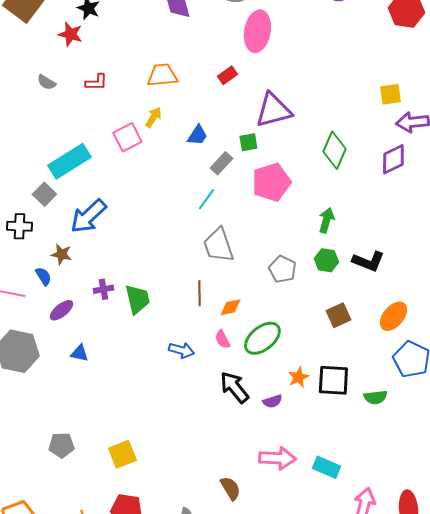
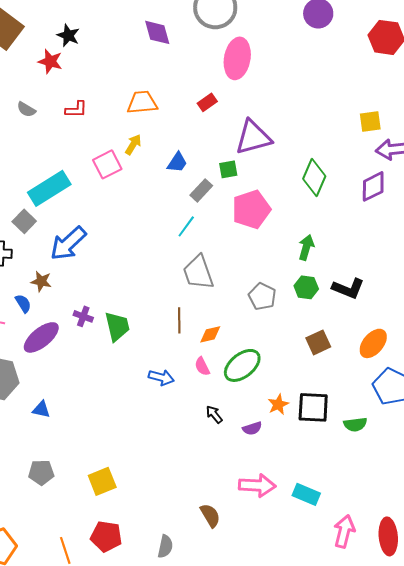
purple cross: (103, 289) -> (83, 316), turned 30
purple ellipse: (61, 310) -> (41, 337), size x1.5
blue triangle: (79, 353) -> (41, 409), moved
black arrow: (234, 387) -> (214, 414), size x0.6

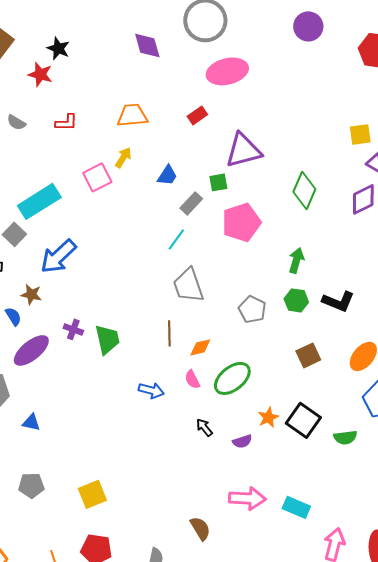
pink ellipse: (237, 58) -> (227, 71), turned 66
black square: (313, 407) -> (303, 420), turned 32

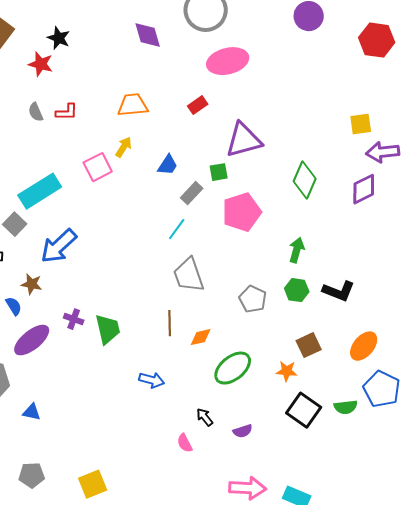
gray semicircle: (16, 122) -> (36, 112), moved, turned 36
pink semicircle: (192, 379) -> (185, 443), moved
orange star: (268, 417) -> (287, 371), moved, turned 30
green semicircle: (345, 437) -> (346, 407), moved

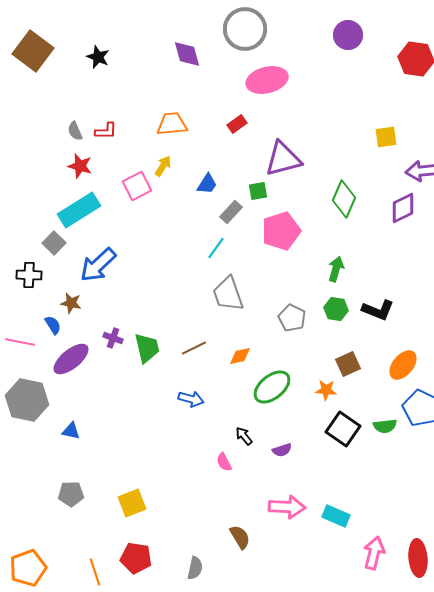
red star: (41, 64) -> (80, 166), moved
yellow square: (361, 124) -> (386, 137), moved
brown line: (170, 323) -> (194, 348), moved, turned 65

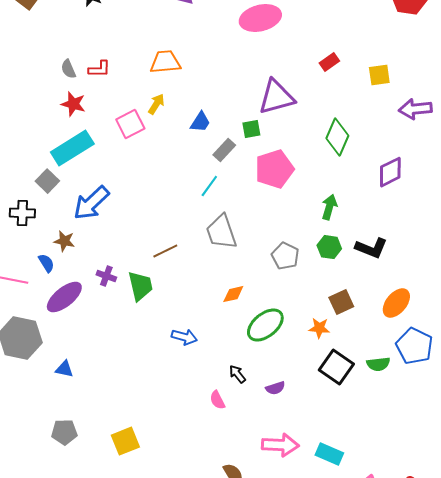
red rectangle: (237, 124) -> (329, 62), moved
purple diamond: (403, 208) -> (390, 172), moved
brown line: (194, 348) -> (165, 251), moved

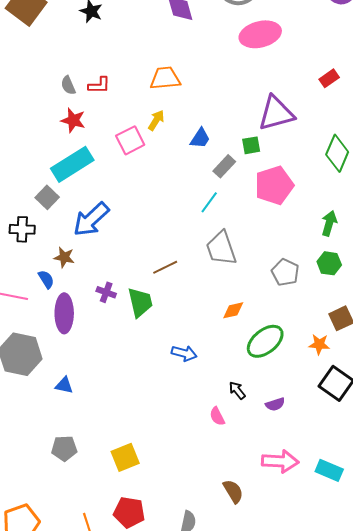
purple ellipse: (64, 297) -> (64, 313), turned -51

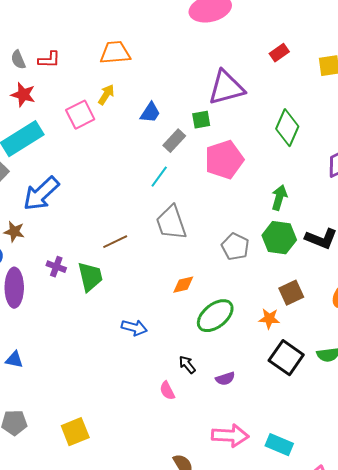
green hexagon: (329, 263) -> (279, 238), size x1.4

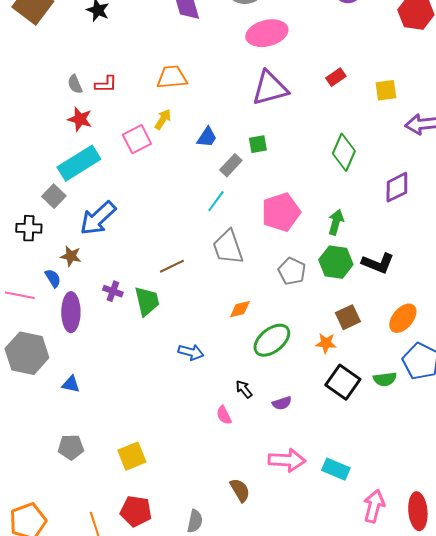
purple triangle: (226, 88) -> (270, 88), moved
pink pentagon: (224, 160) -> (281, 212), moved

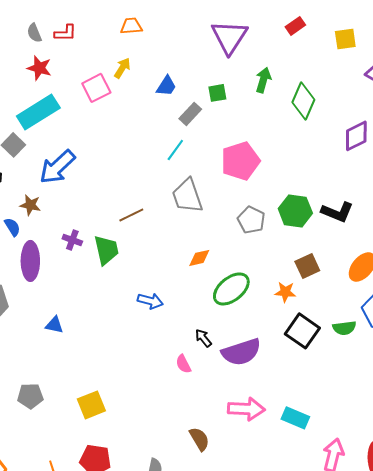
orange trapezoid: (172, 77) -> (131, 26), size x0.7
purple triangle: (270, 88) -> (229, 37), turned -42
green arrow: (336, 222) -> (263, 80), moved
blue triangle: (71, 384) -> (54, 325), moved
purple semicircle: (282, 403) -> (241, 352), size x2.0

